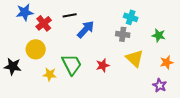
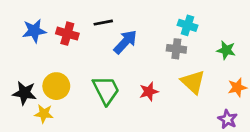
blue star: (25, 12) -> (34, 31), moved
red cross: (44, 23) -> (67, 34), turned -35
yellow circle: (36, 49) -> (56, 86), moved
yellow star: (50, 74) -> (44, 114), moved

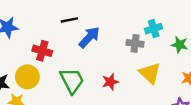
cyan cross: (187, 25) -> (154, 29), moved, turned -35
red cross: (67, 34) -> (42, 51), moved

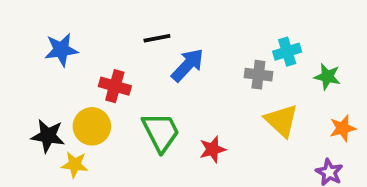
red star: (110, 82) -> (212, 149), moved

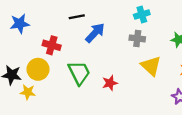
cyan cross: (287, 52) -> (142, 15), moved

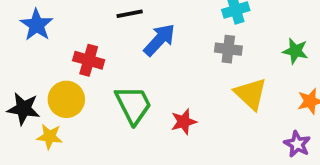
blue star: (20, 24) -> (37, 25), turned -30

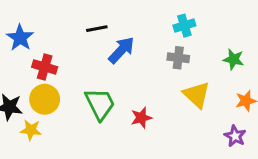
red cross: (89, 60) -> (45, 67), moved

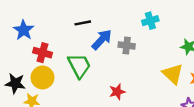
gray cross: (178, 58) -> (127, 45), moved
yellow triangle: (197, 95) -> (173, 74), moved
green trapezoid: (100, 104) -> (79, 66), moved

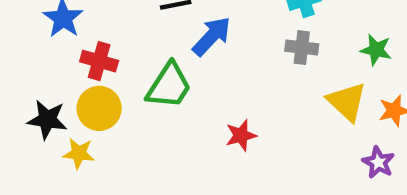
gray cross: (127, 45) -> (302, 48), moved
green trapezoid: (79, 66) -> (169, 86), turned 60

